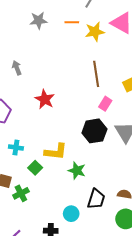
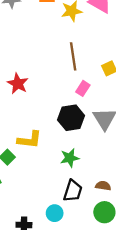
green star: (77, 171) -> (70, 158), moved, turned -30
cyan circle: (71, 214) -> (55, 213), moved

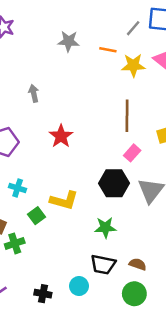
black trapezoid: (73, 191) -> (103, 264), turned 75

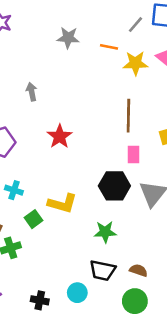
pink rectangle: (132, 153) -> (134, 154), turned -42

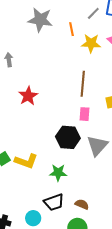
gray star: (68, 38) -> (40, 20), size x1.4
orange line: (109, 47) -> (71, 29), turned 64
yellow L-shape: (62, 203) -> (26, 161), moved
black trapezoid: (102, 270) -> (54, 202), turned -35

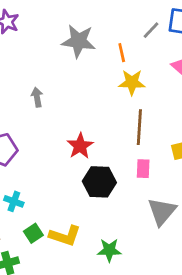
yellow star: (91, 43) -> (132, 82), moved
red star: (28, 96) -> (80, 146), moved
black hexagon: (68, 137) -> (99, 182), moved

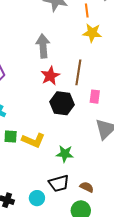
gray arrow: (37, 97) -> (43, 46), moved, size x1.6
brown line: (139, 127) -> (78, 72), moved
green square: (33, 233) -> (11, 137), turned 32

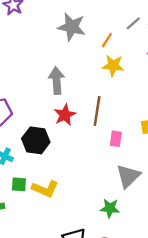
orange line: (87, 10) -> (107, 40), turned 40
black hexagon: (62, 103) -> (36, 140), moved
green star: (65, 154) -> (110, 208), moved

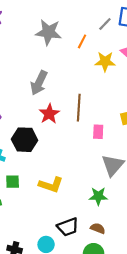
yellow star: (113, 66) -> (105, 62), moved
gray arrow: (57, 81) -> (39, 83), turned -145
yellow L-shape: (45, 189) -> (51, 185), moved

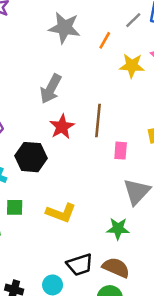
brown semicircle: (98, 228) -> (116, 268), size x1.5

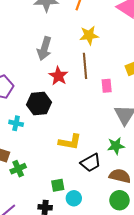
yellow star: (132, 66) -> (89, 35), moved
green square: (15, 207) -> (58, 185), moved
black trapezoid: (80, 265) -> (91, 163), moved

